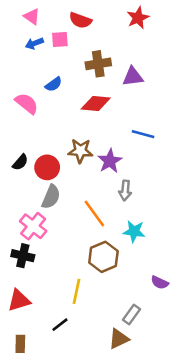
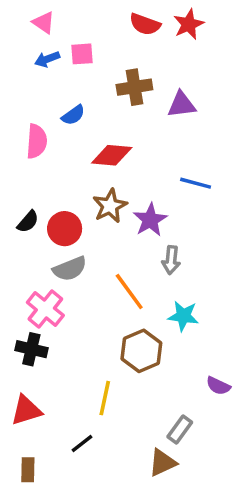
red semicircle: (80, 20) -> (145, 24), moved
pink semicircle: (27, 103) -> (37, 141), turned 55
red diamond: (96, 103) -> (112, 155), moved
brown star: (80, 151) -> (110, 206), turned -30
gray semicircle: (51, 197) -> (70, 269), turned 45

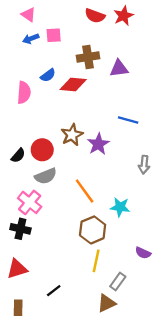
red diamond: (112, 155) -> (73, 84), moved
black semicircle: (28, 222) -> (18, 155), moved
gray arrow: (171, 260) -> (144, 165), moved
yellow line: (105, 398) -> (96, 261), moved

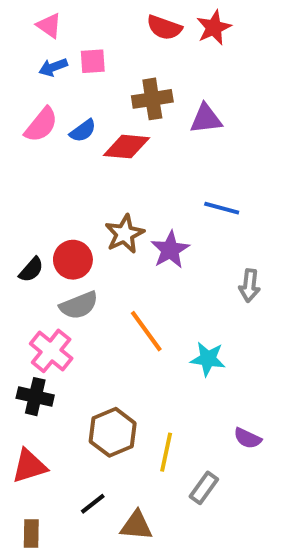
pink semicircle: (24, 93) -> (41, 125), moved, turned 35
brown hexagon: (93, 230) -> (113, 432), moved
brown triangle: (106, 303) -> (136, 526), moved, turned 30

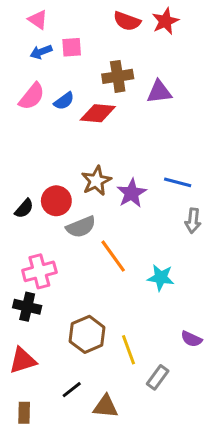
blue line: (222, 208) -> (178, 182), moved
gray semicircle: (79, 305) -> (81, 227), moved
pink cross: (51, 351) -> (39, 271), turned 36
yellow line: (166, 452) -> (128, 350), turned -32

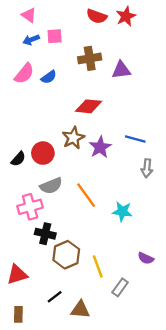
red diamond: (98, 113) -> (88, 106), moved
gray semicircle: (81, 227) -> (51, 186), moved
black cross: (27, 307) -> (45, 234), moved

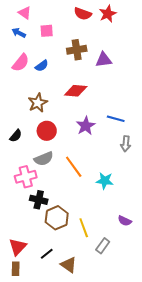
blue arrow: (31, 40) -> (19, 33), moved, turned 48
brown star: (73, 138) -> (38, 103), moved
red circle: (43, 153) -> (47, 131), moved
red triangle: (17, 275) -> (18, 247), moved, turned -30
brown triangle: (80, 310) -> (69, 265), turned 30

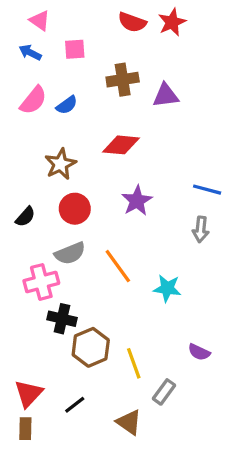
blue line: (116, 119) -> (207, 190), moved
brown triangle: (69, 265) -> (129, 422), moved

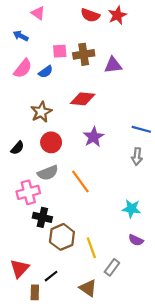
pink triangle: (40, 21) -> (38, 13), moved
pink square: (75, 49) -> (60, 51), moved
cyan star: (167, 288) -> (132, 209), moved
brown rectangle: (25, 429) -> (35, 292), moved

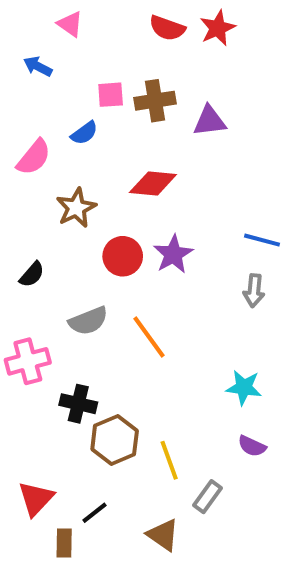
pink semicircle: (23, 68) -> (34, 157), moved
red circle: (51, 142) -> (123, 256), moved
pink cross: (28, 192) -> (28, 361), moved

